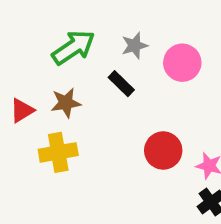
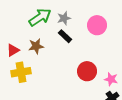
gray star: (135, 46) -> (64, 18), moved
yellow cross: (58, 152) -> (21, 72), moved

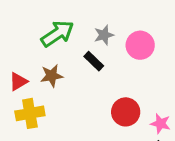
gray star: (64, 18) -> (104, 35), moved

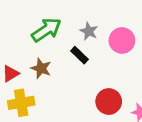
gray star: (104, 35) -> (89, 31), turned -30
brown star: (52, 76) -> (41, 68), turned 30

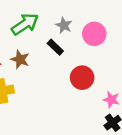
red circle: (109, 102) -> (82, 78), moved

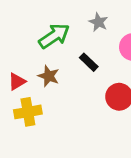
gray star: (64, 25) -> (98, 22), moved

